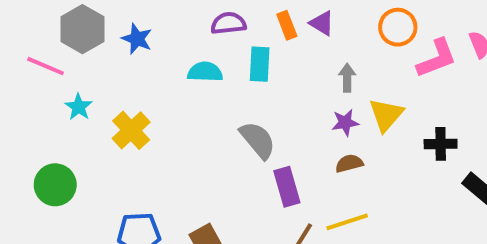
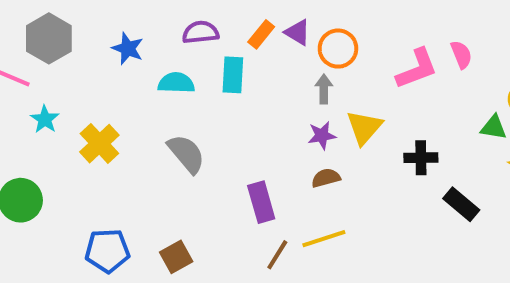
orange rectangle: (287, 25) -> (261, 34), turned 60
orange circle: (398, 27) -> (338, 49), moved
blue star: (137, 39) -> (128, 49), moved
gray semicircle: (258, 140) -> (186, 154), moved

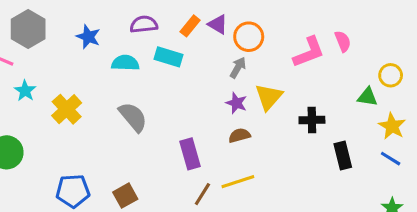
cyan rectangle: (233, 75) -> (168, 57), turned -76
gray arrow: (324, 89) -> (238, 68), turned 30
purple star: (322, 135) -> (236, 103), turned 30
black rectangle: (461, 204) -> (343, 155), turned 36

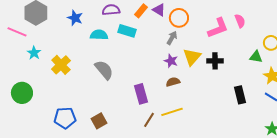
black cross: (312, 120) -> (215, 61), moved

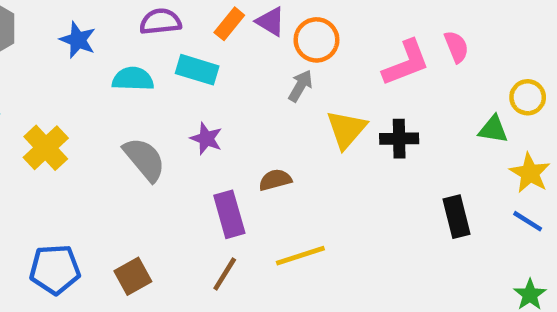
purple star: (171, 61) -> (206, 139), moved
brown semicircle: (173, 82) -> (275, 180), moved
brown line: (149, 120) -> (225, 274), moved

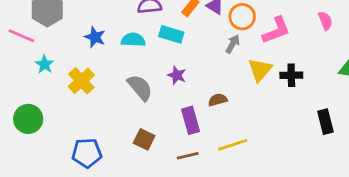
blue star: (78, 40) -> (95, 37), moved
pink L-shape: (406, 63) -> (276, 30), moved
brown line: (225, 274) -> (188, 156), turned 45
brown square: (133, 276) -> (144, 139), moved, turned -35

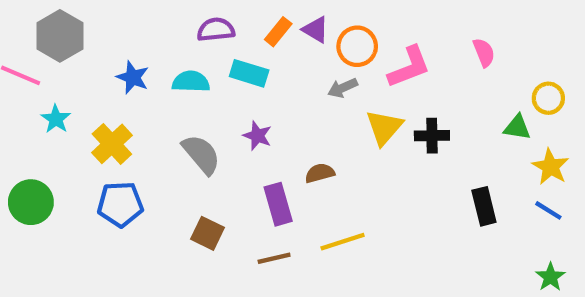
gray arrow: (233, 44) -> (343, 88), turned -144
blue pentagon: (87, 153) -> (120, 204), moved

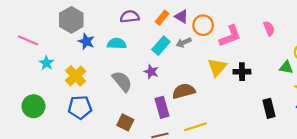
gray hexagon: (60, 36) -> (71, 20), moved
cyan rectangle: (249, 73) -> (161, 46), moved, turned -66
gray arrow: (343, 88) -> (184, 42), moved
brown semicircle: (320, 173) -> (184, 91), size x1.5

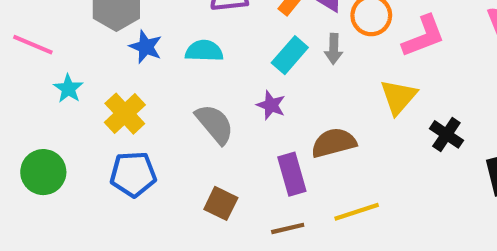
gray arrow: (184, 42) -> (334, 49), turned -64
black cross: (242, 72) -> (446, 134), moved, turned 35

